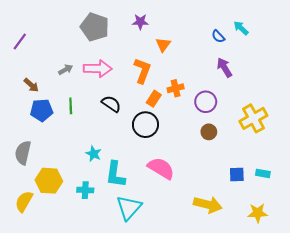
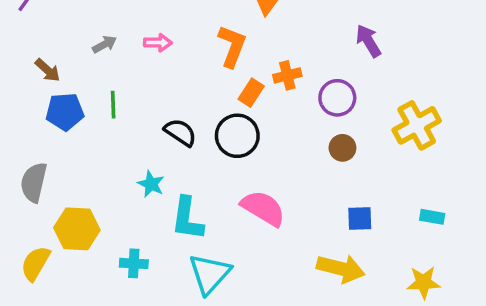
pink arrow: (98, 69) -> (158, 43), size x0.6
black semicircle: (111, 104) -> (180, 132), moved
blue square: (237, 174) -> (360, 219), moved
cyan cross: (85, 190) -> (134, 263), moved

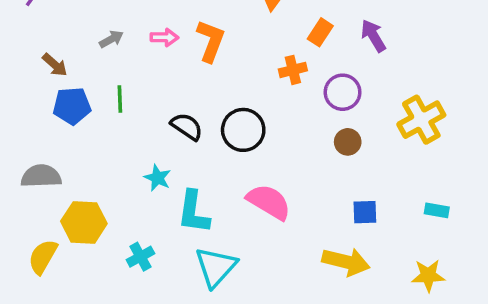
orange L-shape: (232, 46) -> (211, 41), moved
orange rectangle: (251, 93) -> (320, 32), moved
gray semicircle: (34, 182) -> (41, 176), turned 75
cyan cross: (134, 263) -> (140, 257), turned -32

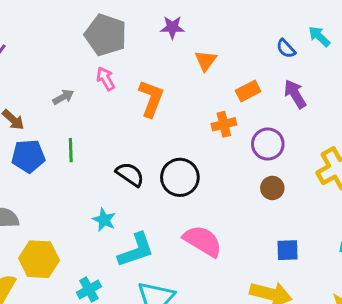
orange rectangle: (320, 32) -> (248, 91), turned 30
pink arrow: (164, 37) -> (106, 79), moved, turned -120
cyan L-shape: (194, 212) -> (136, 250), turned -117

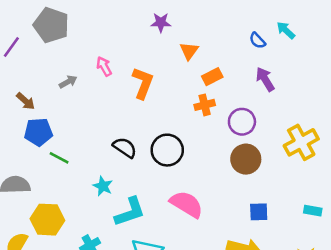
gray pentagon: (106, 35) -> (51, 25), moved
orange rectangle: (248, 91) -> (212, 77), moved
green line: (71, 150) -> (59, 158), moved, turned -60
brown circle: (272, 188) -> (246, 159), size x1.5

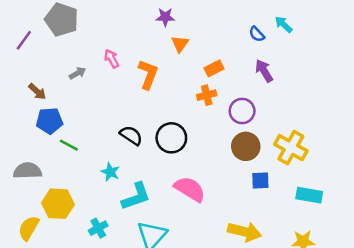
orange triangle: (189, 51) -> (180, 44), moved
yellow cross: (301, 142) -> (291, 148), moved, turned -32
cyan rectangle: (313, 211) -> (309, 195), size x1.5
blue square: (259, 212) -> (260, 181), moved

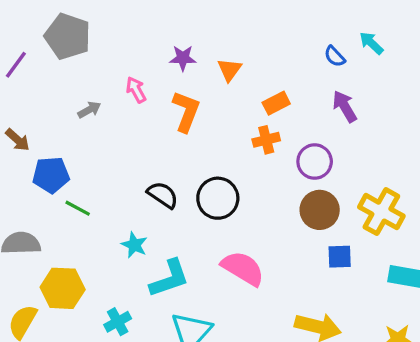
purple star: (165, 17) -> (183, 58), moved
brown arrow: (37, 91) -> (18, 140), moved

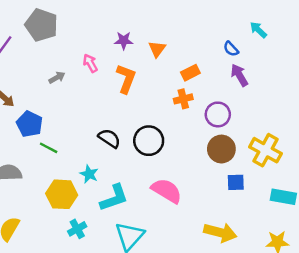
blue semicircle: (335, 56) -> (231, 49), moved
blue pentagon: (51, 175) -> (29, 124), turned 30
yellow hexagon: (63, 288) -> (62, 194), moved

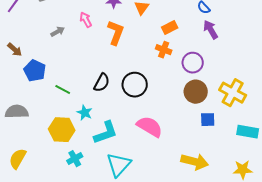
orange cross: (183, 99) -> (164, 50), turned 35
black semicircle: (109, 138) -> (102, 83), turned 84
green line: (49, 148) -> (63, 90), moved

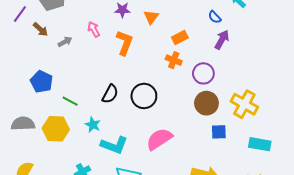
purple arrow: (211, 30) -> (222, 40), turned 60
brown arrow: (15, 50) -> (40, 29), moved
pink semicircle: (150, 127) -> (159, 139), turned -64
yellow hexagon: (62, 130) -> (56, 129), moved
cyan L-shape: (106, 133) -> (114, 145), turned 40

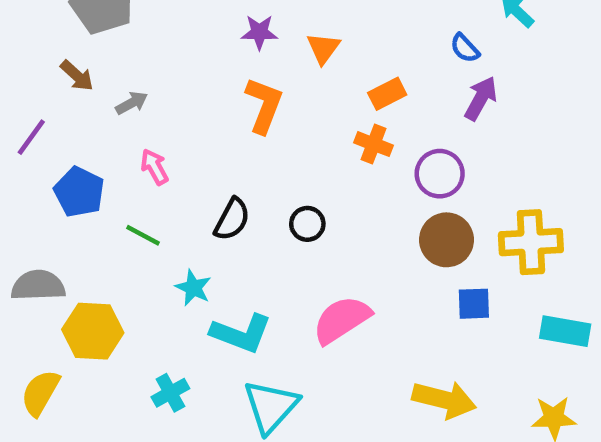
purple line: (20, 14) -> (31, 137), moved
pink arrow: (94, 29) -> (154, 167), moved
black circle: (144, 96) -> (307, 224), size x0.6
yellow cross: (244, 104) -> (531, 242), turned -32
yellow hexagon: (56, 129) -> (93, 331), moved

